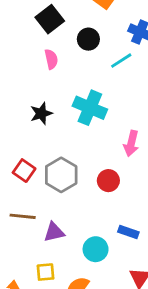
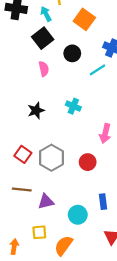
cyan cross: (90, 108) -> (73, 106), size x0.6
blue rectangle: (128, 232) -> (103, 202), turned 64

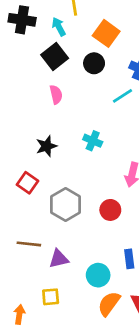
black circle: (72, 53) -> (94, 63), moved
red square: (23, 154) -> (27, 183), moved
orange semicircle: (63, 245) -> (109, 304), moved

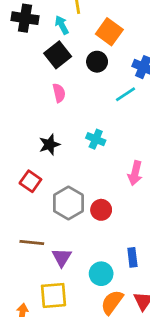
red circle: (110, 210) -> (101, 210), moved
purple triangle: (59, 259) -> (62, 257), turned -45
yellow square: (51, 297) -> (54, 295), size x1.5

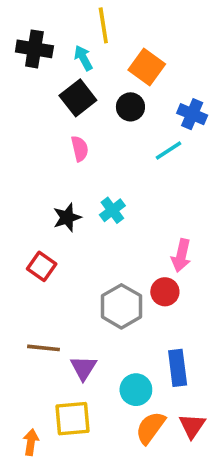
cyan cross: (96, 139) -> (112, 210), moved, turned 30
gray hexagon: (68, 203) -> (121, 306), moved
red circle: (101, 210) -> (165, 292), moved
blue rectangle: (132, 257) -> (178, 368), size x1.4

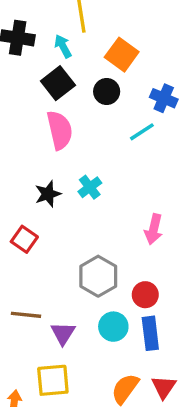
pink semicircle: (80, 149) -> (60, 130), size x1.6
red circle: (165, 292) -> (145, 295), moved
cyan circle: (136, 390) -> (113, 327), moved

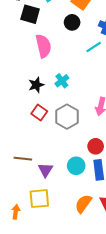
black square: (58, 83) -> (30, 14), moved, turned -36
red square: (24, 239) -> (39, 113), moved
gray hexagon: (98, 276) -> (67, 117), moved

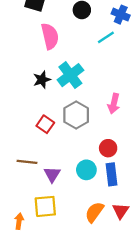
cyan cross: (62, 81) -> (70, 75), size x1.6
red square: (39, 113) -> (45, 124), moved

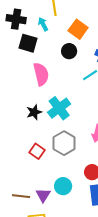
brown line: (27, 162) -> (21, 196), moved
cyan circle: (86, 170) -> (63, 186), moved

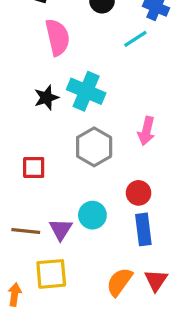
cyan cross: (59, 108) -> (86, 91), turned -30
red square: (37, 151) -> (34, 167), moved, turned -35

